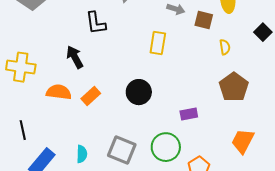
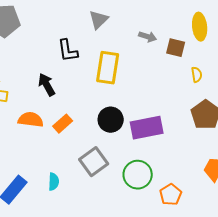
yellow rectangle: (158, 43) -> (108, 68), moved, size x1.4
purple rectangle: (189, 114) -> (147, 128), moved, size x1.8
gray square: (122, 150) -> (94, 162), moved, turned 32

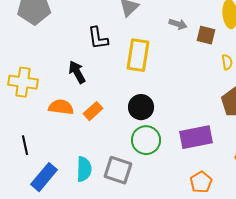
purple rectangle: (147, 128) -> (196, 137), moved
gray square: (94, 162) -> (118, 170), moved, turned -36
green circle: (138, 175) -> (146, 140), moved
cyan semicircle: (54, 182) -> (84, 169), size x1.4

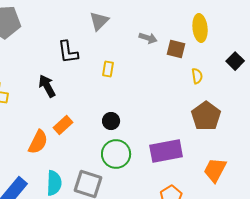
yellow rectangle: (138, 55) -> (108, 69), size x0.5
orange semicircle: (61, 107) -> (38, 142), moved, turned 110
black circle: (141, 107) -> (111, 121), size x0.7

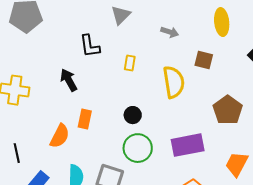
brown square: (176, 49) -> (204, 60), moved
yellow semicircle: (197, 76) -> (174, 82), moved, size x2.0
orange rectangle: (63, 125) -> (85, 119), turned -36

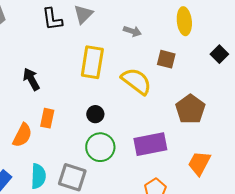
black L-shape: (90, 46) -> (52, 19), moved
yellow rectangle: (130, 63) -> (92, 62), size x2.0
yellow semicircle: (174, 82) -> (136, 81), turned -44

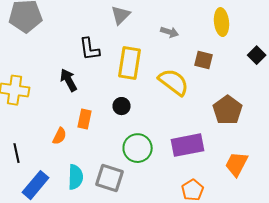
black L-shape: (52, 19) -> (90, 49), moved
black circle: (95, 114) -> (122, 106), moved
orange semicircle: (22, 135) -> (60, 136), size x0.7

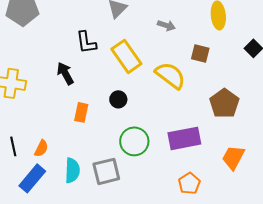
yellow rectangle: (130, 63) -> (126, 56), turned -44
orange semicircle: (60, 136) -> (41, 148), moved
gray square: (110, 178) -> (106, 171), turned -32

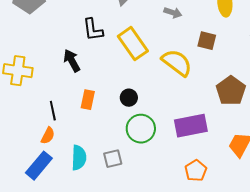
black circle: (118, 99) -> (129, 98), moved
black line: (13, 146) -> (53, 111), moved
gray square: (106, 171) -> (113, 159), size x0.7

